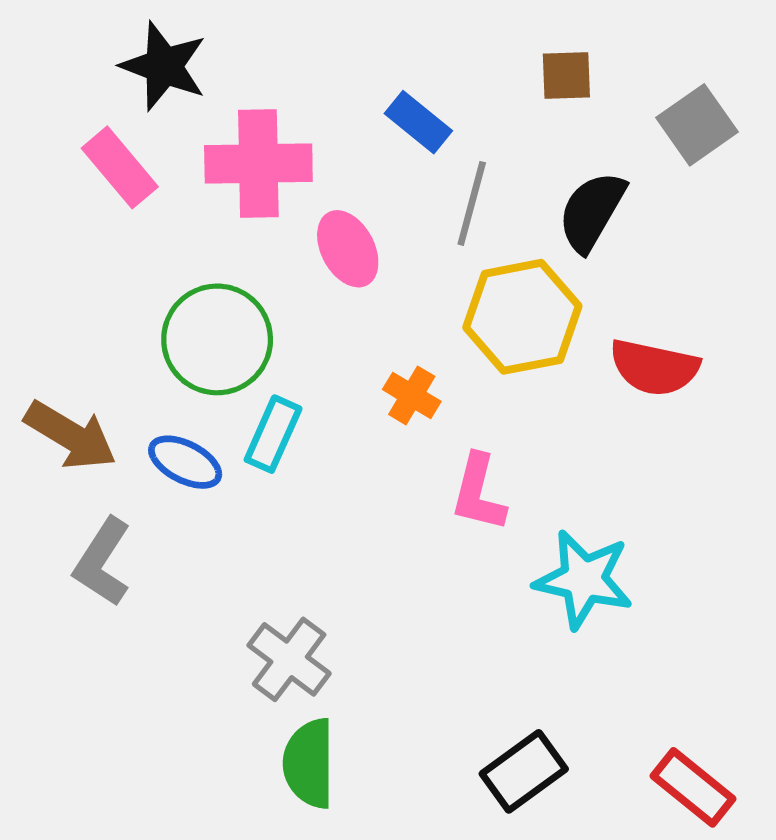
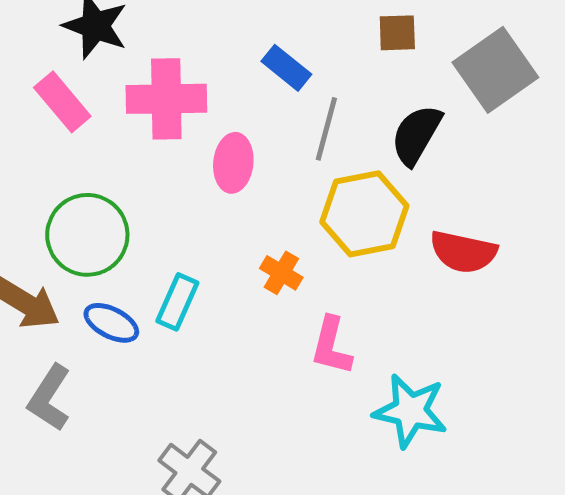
gray square: (697, 125) -> (495, 70), size x1.4
pink ellipse: (348, 249) -> (233, 163), turned 34
green circle: (217, 339) -> (87, 235), moved

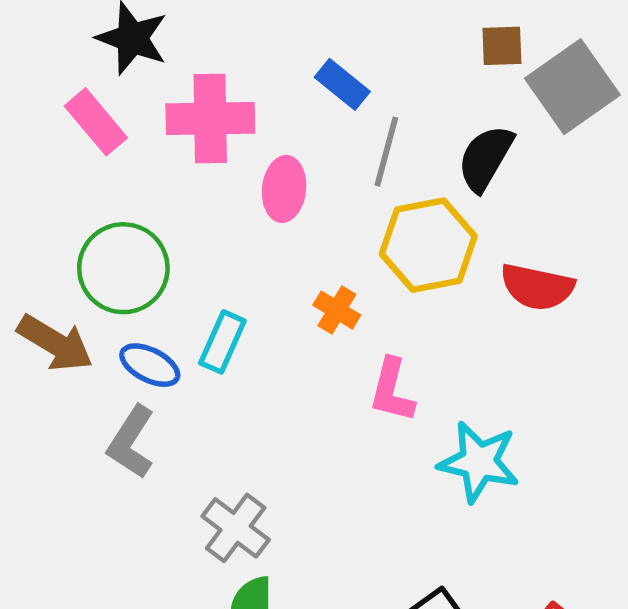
brown square: (397, 33) -> (502, 46), moved
gray L-shape: (49, 398) -> (131, 442), moved

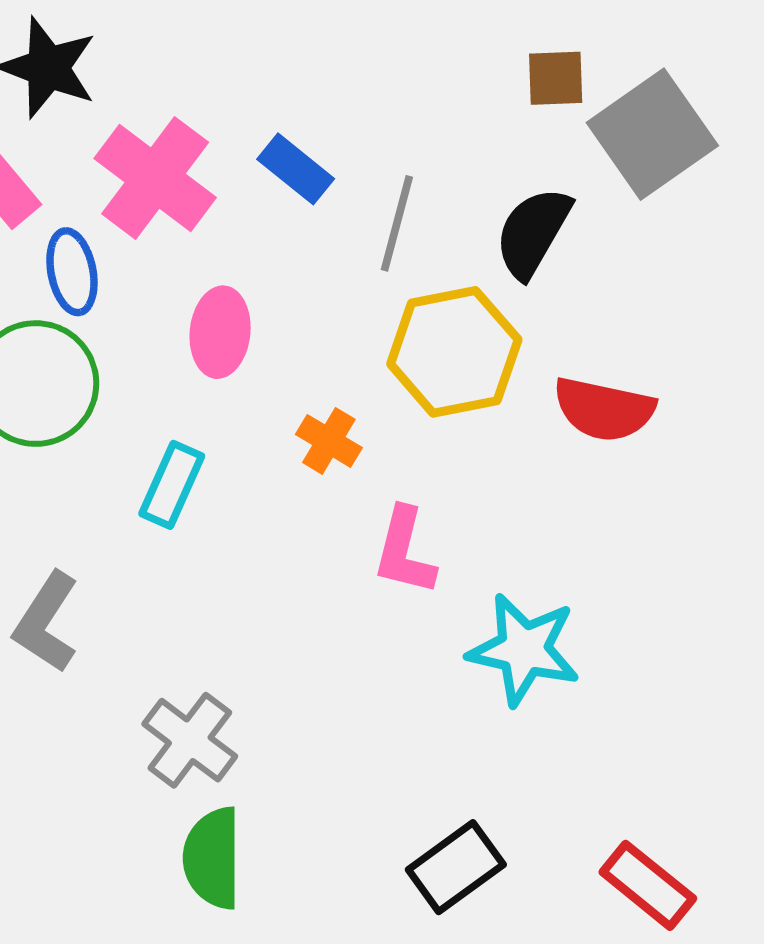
blue rectangle: (342, 84) -> (296, 169), moved
pink cross: (210, 119) -> (155, 178), turned 38
pink ellipse: (284, 189) -> (220, 332), moved
blue ellipse: (150, 365) -> (72, 272), moved, turned 52

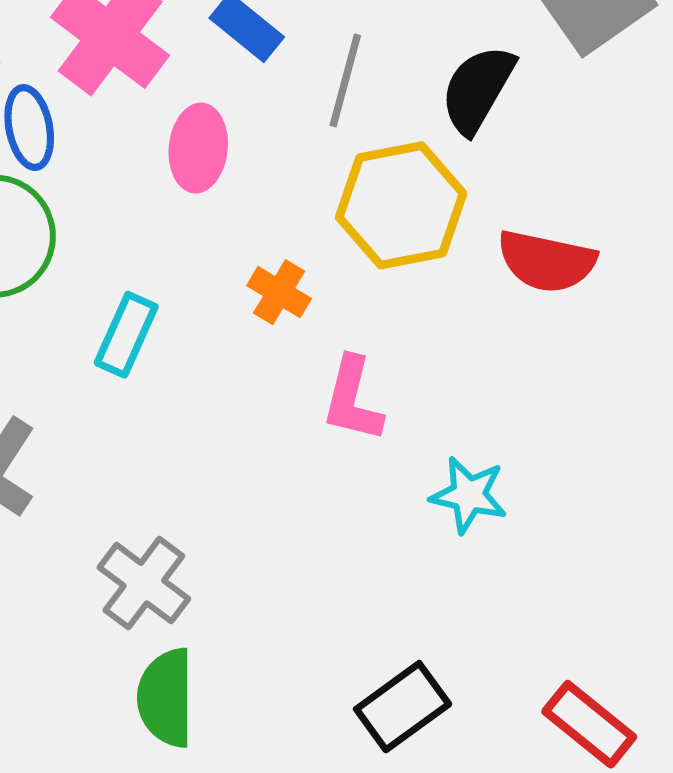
pink ellipse: (220, 332) -> (198, 148), moved
cyan star: (524, 650) -> (469, 495), size x0.7

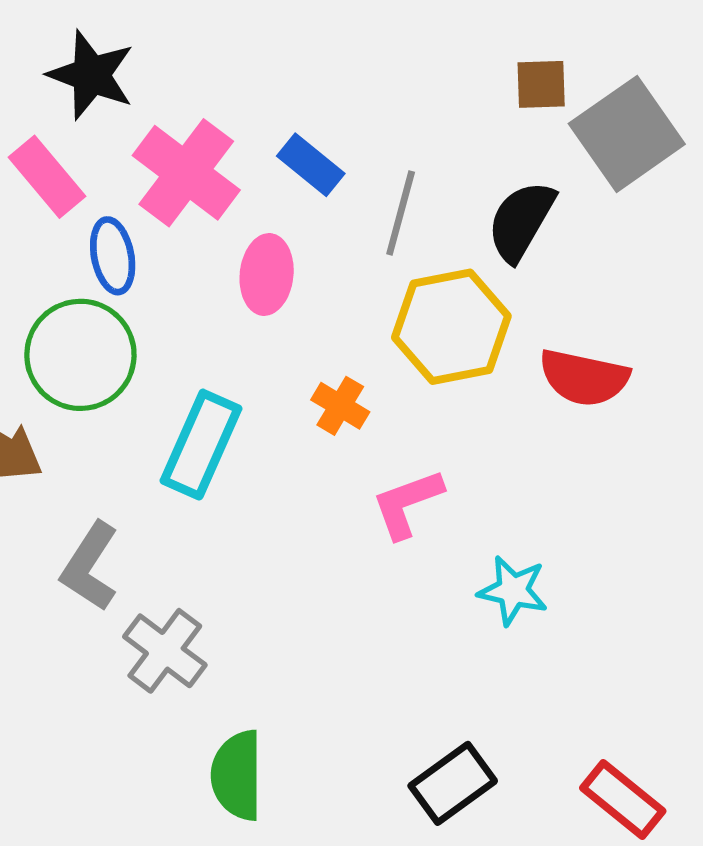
cyan rectangle: (126, 335) -> (201, 445), size x1.4
pink L-shape: (353, 399) -> (407, 504), turned 56
gray cross: (144, 583) -> (165, 651), moved

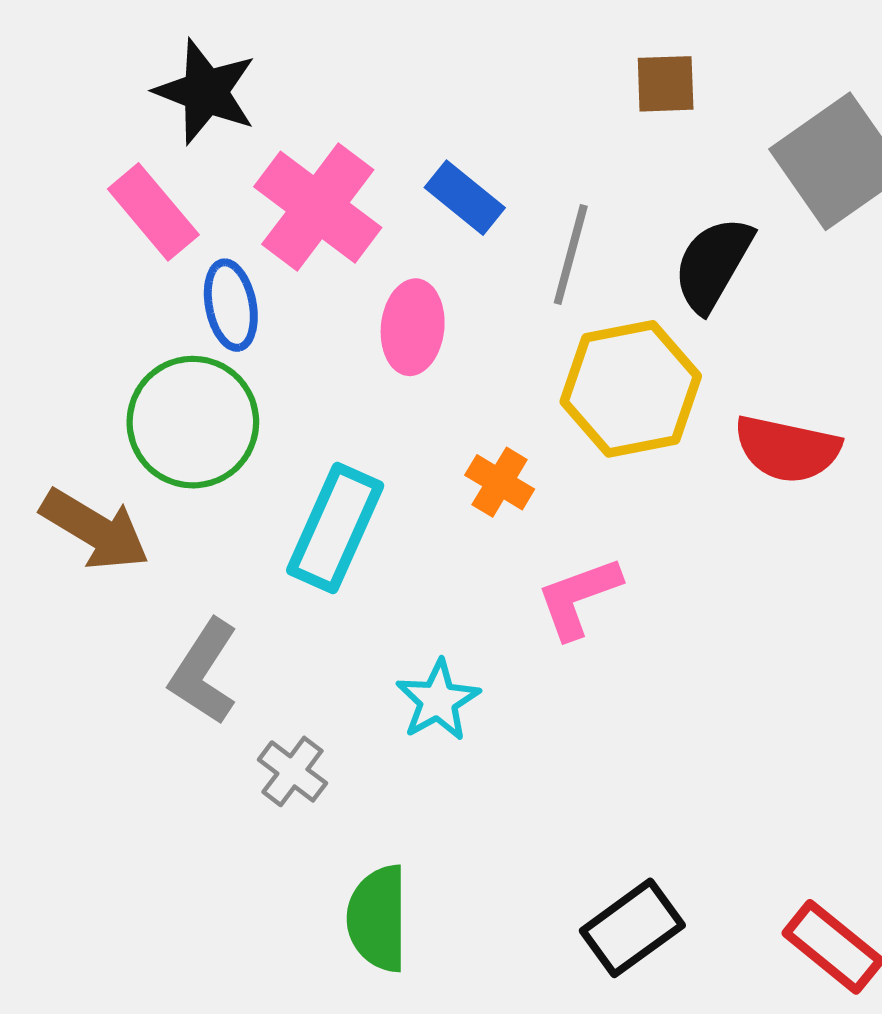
brown square: (541, 84) -> (666, 84), moved
cyan star: (513, 591) -> (438, 700), moved, turned 30
gray cross: (165, 651) -> (292, 771), size x0.7

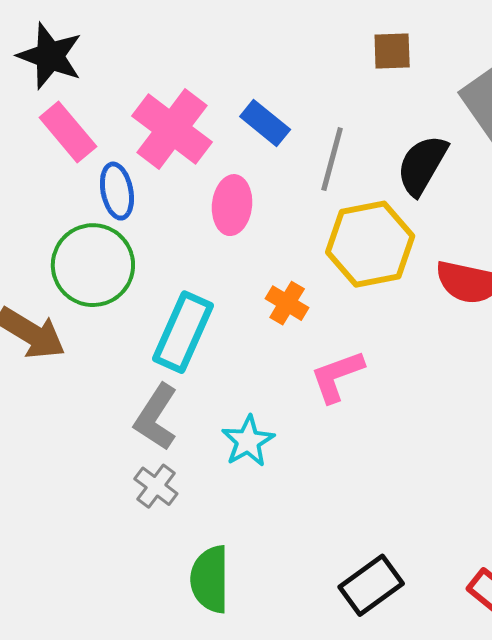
black star: (206, 92) -> (50, 56), moved
gray L-shape: (204, 672) -> (156, 417), moved

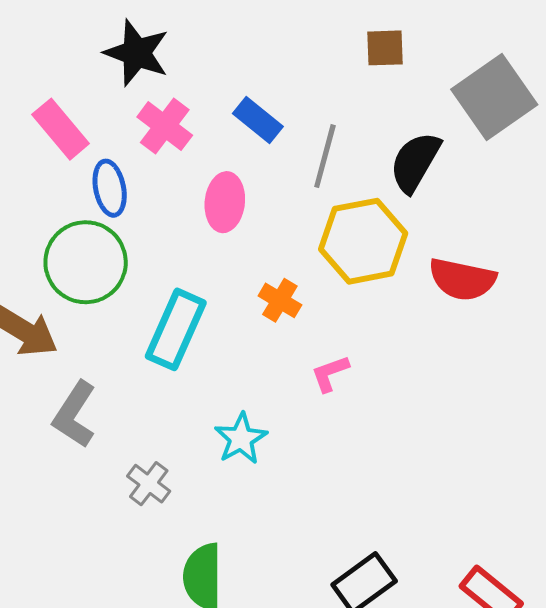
black star: (50, 56) -> (137, 53), moved
pink cross: (172, 129) -> (165, 126), size x0.7
pink L-shape: (337, 376) -> (330, 373), size x0.7
gray L-shape: (156, 417) -> (75, 415), moved

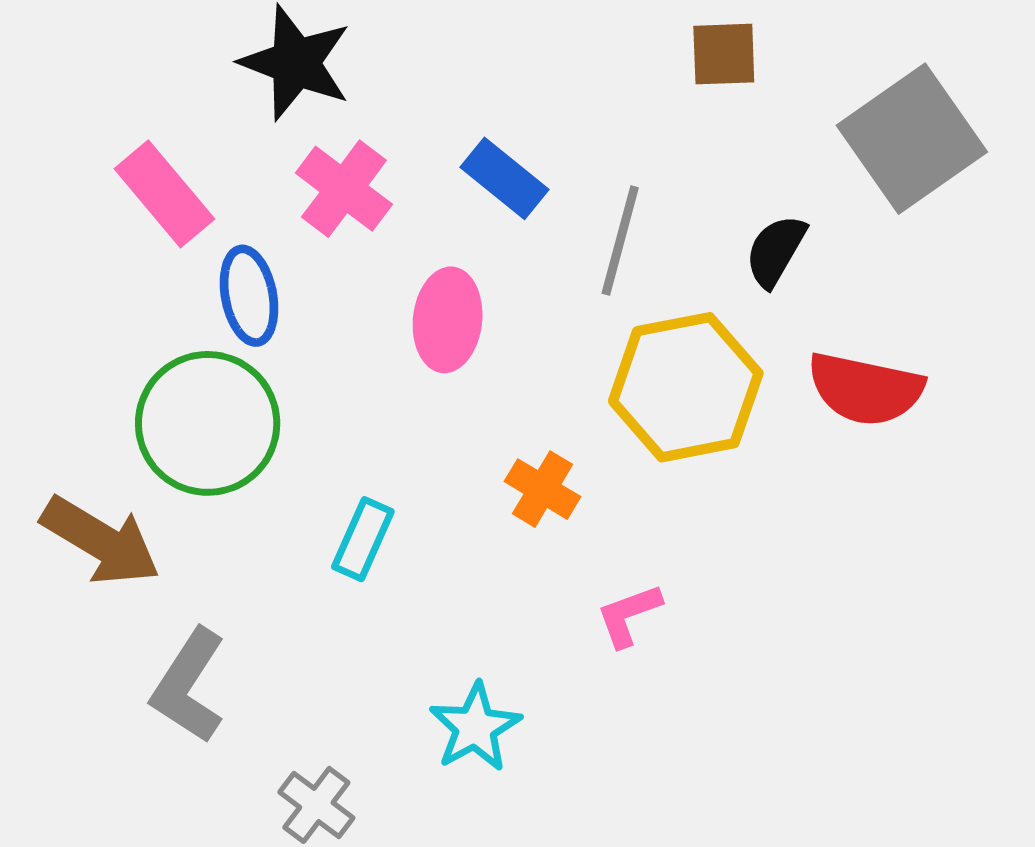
black semicircle: (415, 162) -> (776, 251), size x0.7
red semicircle: (462, 279) -> (865, 389), moved
cyan rectangle: (176, 329) -> (363, 539), size x0.6

